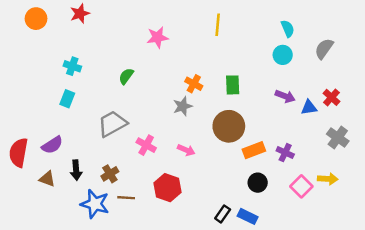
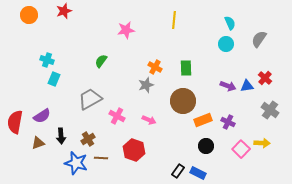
cyan cross: (72, 66) -> (47, 60), moved
purple arrow: (285, 96) -> (228, 86), moved
brown triangle: (47, 179) -> (38, 143), turned -40

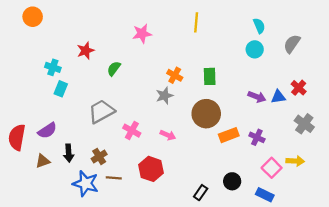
red star: (64, 11) -> (86, 51), moved
black circle: (206, 146) -> (232, 181), moved
blue rectangle: (198, 173) -> (265, 195), moved

